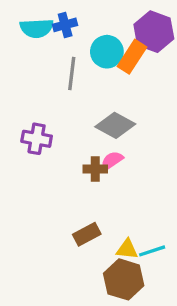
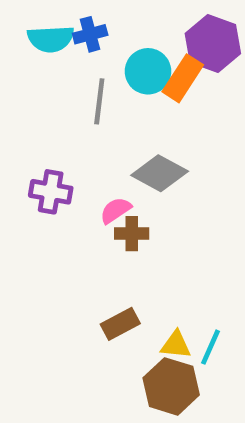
pink semicircle: (112, 161) -> (116, 210), moved
cyan line: (152, 251) -> (211, 347), turned -48

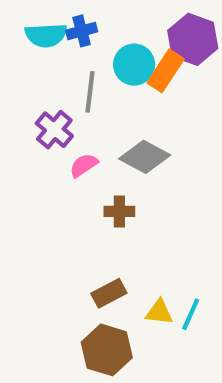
purple cross: (51, 192) -> (54, 130), moved, turned 30
pink semicircle: (116, 210) -> (84, 165), moved
brown hexagon: (171, 386) -> (107, 350), moved

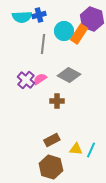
purple cross: (54, 130) -> (26, 80), moved

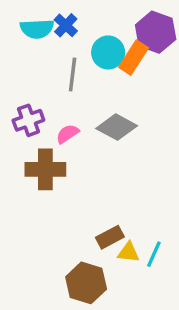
blue cross: (39, 15) -> (66, 25), turned -32
purple cross: (26, 80) -> (28, 120), moved, turned 30
brown cross: (57, 101) -> (45, 169), moved, size x1.6
brown rectangle: (52, 140) -> (110, 237), moved

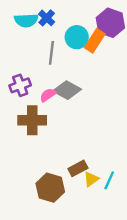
gray diamond: (117, 127) -> (67, 90), moved
yellow triangle: (128, 252) -> (91, 179), turned -42
brown hexagon: (86, 283) -> (50, 188), moved

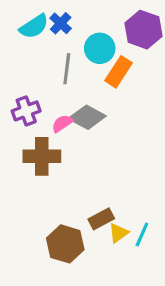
cyan semicircle: (26, 20) -> (34, 26), turned -30
orange rectangle: (95, 41) -> (118, 72), moved

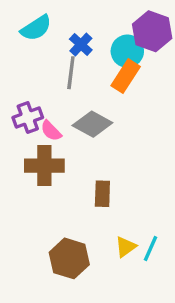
blue cross: (61, 23) -> (81, 45), moved
cyan circle: (100, 48) -> (127, 51), moved
pink semicircle: (62, 123) -> (51, 131), moved, turned -100
brown rectangle: (101, 219) -> (102, 194), moved, turned -60

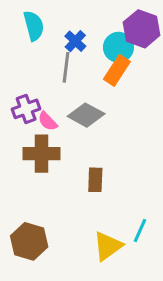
cyan semicircle: (36, 28) -> (34, 26), turned -72
yellow triangle: (126, 247) -> (108, 246), moved, size x1.5
brown hexagon: (69, 258) -> (29, 241), moved

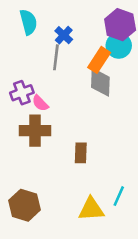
cyan circle: (118, 47) -> (119, 46), moved
gray diamond: (86, 115) -> (100, 82), moved, turned 64
yellow triangle: (108, 246) -> (91, 209), turned 32

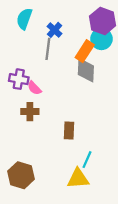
cyan semicircle: (28, 22) -> (24, 19), turned -145
purple cross: (22, 93) -> (19, 79), turned 30
brown cross: (35, 131) -> (30, 112), size x0.7
cyan line: (119, 196) -> (87, 160), moved

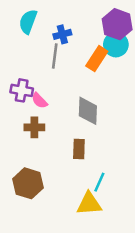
blue cross: (55, 30) -> (62, 34), turned 32
gray diamond: (86, 70) -> (88, 111), moved
brown hexagon: (21, 175) -> (28, 183), moved

